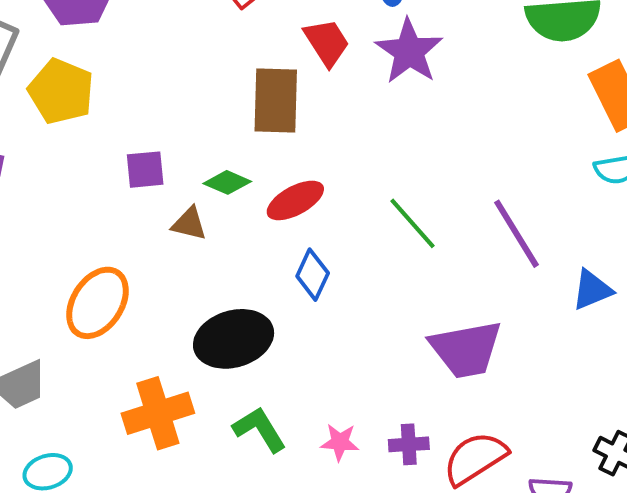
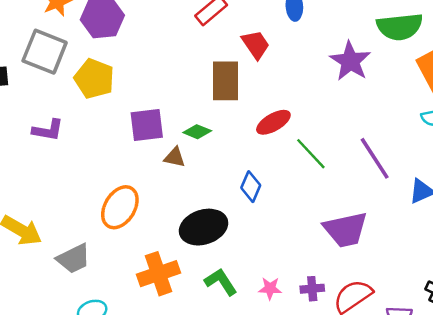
purple star: (409, 51) -> (350, 61), moved
purple square: (145, 170) -> (147, 125), size x1.4
red ellipse: (295, 200) -> (273, 122), moved

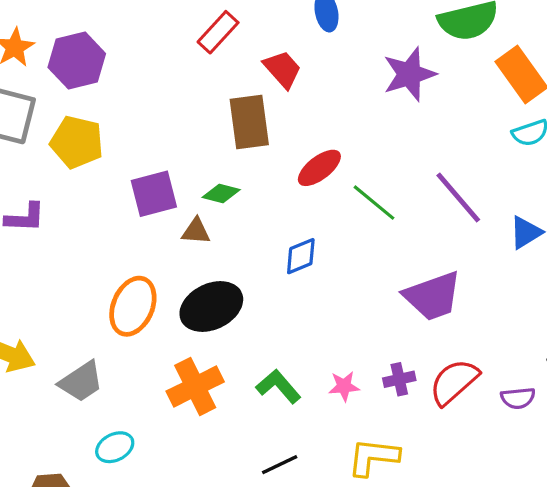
purple star: (350, 61) -> (409, 74), turned 30
blue diamond: (251, 187) -> (301, 256), turned 52
black ellipse: (204, 227) -> (211, 307), moved

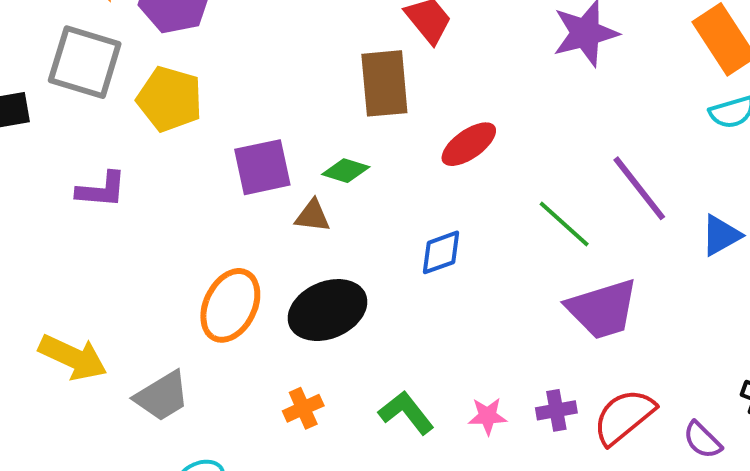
green line: (374, 203) -> (564, 224), moved
orange cross: (195, 387) -> (303, 408), size x0.6
purple semicircle: (518, 398) -> (702, 440), turned 48

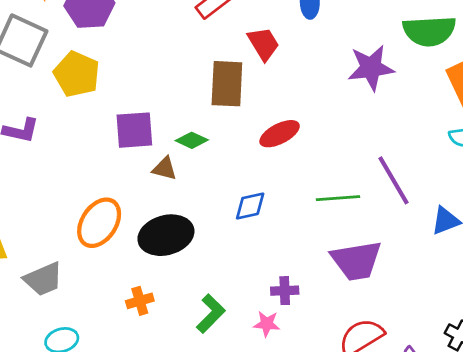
green line: (564, 224) -> (338, 198), turned -54
purple cross: (556, 410) -> (285, 291), moved
green L-shape: (406, 413) -> (211, 314), turned 75

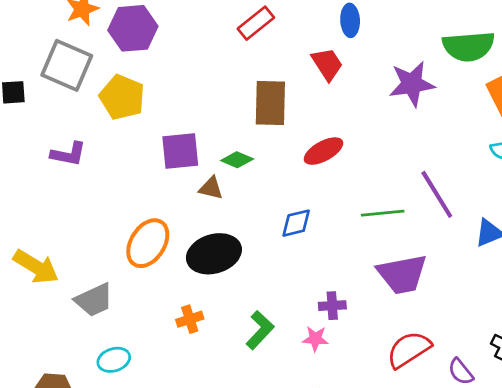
red trapezoid: (263, 44) -> (327, 64), moved

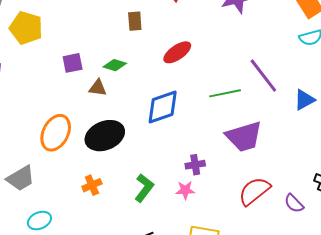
brown rectangle: (270, 103) -> (135, 21), size x0.6
purple square: (180, 151) -> (73, 63), size x0.7
blue diamond: (296, 223) -> (163, 107), size x1.5

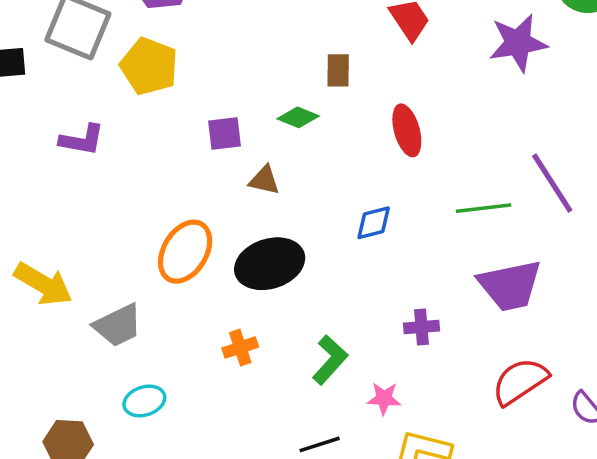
red ellipse: (177, 52) -> (407, 130), turned -76
green diamond: (115, 65) -> (298, 117), moved
blue diamond: (163, 107) -> (374, 223), size x0.6
pink star: (185, 190) -> (384, 398), moved

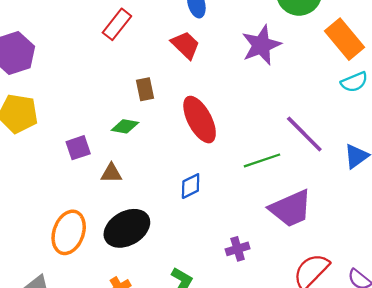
red ellipse: (407, 130) -> (200, 120), size x1.4

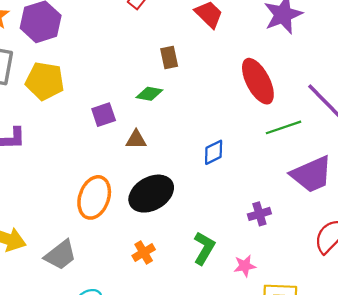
red ellipse: (200, 120) -> (258, 81), moved

